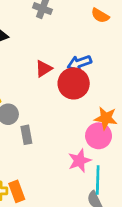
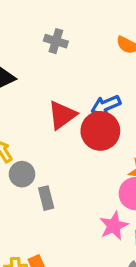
red triangle: (44, 69) -> (62, 115), size x1.4

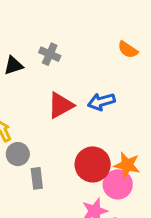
gray cross: (56, 41) -> (50, 54), moved
red circle: (100, 131) -> (93, 164), moved

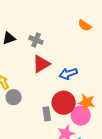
gray cross: (50, 54) -> (36, 40), moved
blue arrow: (101, 102) -> (68, 74), moved
gray rectangle: (37, 178) -> (47, 114), moved

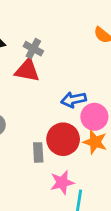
red triangle: (41, 64) -> (27, 70), moved, turned 36
pink circle: (81, 116) -> (94, 117), moved

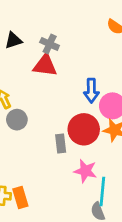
blue arrow: (74, 100) -> (91, 91), turned -75
pink star: (62, 182) -> (85, 171), turned 30

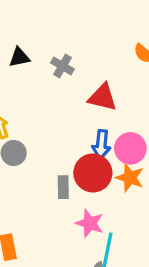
red triangle: (45, 65) -> (103, 97), moved
blue arrow: (91, 91) -> (101, 145), moved

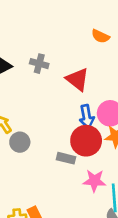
red triangle: (103, 97) -> (77, 79), turned 40
gray rectangle: (63, 187) -> (66, 158), turned -60

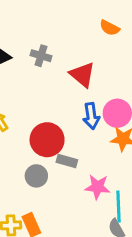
red circle: (86, 141) -> (47, 140), moved
gray circle: (20, 142) -> (36, 176), moved

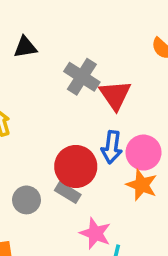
gray cross: (41, 56) -> (82, 77), moved, size x1.4
red circle: (47, 140) -> (76, 167), moved

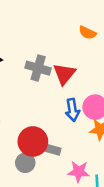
red triangle: (115, 95) -> (64, 74), turned 30
red circle: (76, 167) -> (33, 141), moved

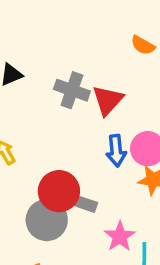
gray circle: (25, 163) -> (47, 220), size x1.5
pink star: (79, 172) -> (120, 237), turned 30

